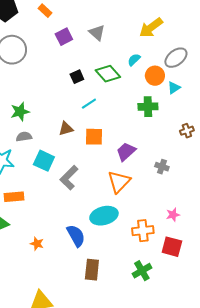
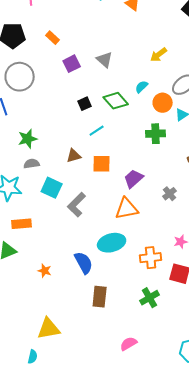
yellow arrow: (151, 28) -> (159, 55), size x0.7
gray cross: (162, 167) -> (170, 194), turned 32
orange triangle: (119, 182) -> (127, 209), turned 35

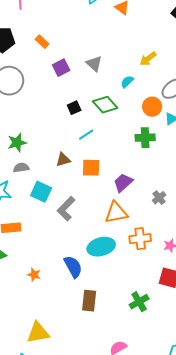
cyan semicircle: (142, 87) -> (127, 82), moved
orange cross: (151, 258) -> (140, 239), moved

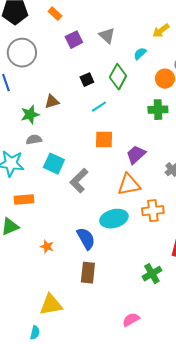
green diamond: (105, 105) -> (118, 77), turned 70
brown triangle: (63, 160) -> (52, 102), moved
brown rectangle: (89, 301) -> (88, 273), moved

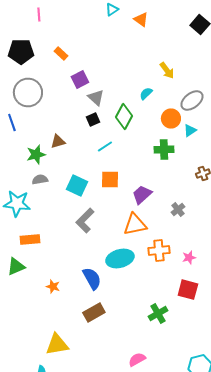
yellow arrow: (161, 31) -> (167, 70), turned -90
gray triangle: (107, 36) -> (96, 98), moved
cyan square: (54, 164) -> (77, 186), moved
brown rectangle: (88, 273) -> (94, 312), turned 55

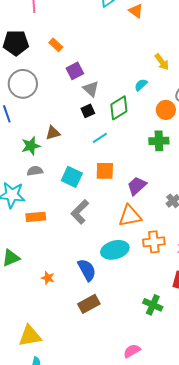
green diamond: (124, 116) -> (119, 108), turned 30
orange rectangle: (30, 240) -> (36, 217), moved
green cross: (158, 314) -> (153, 305), turned -36
yellow triangle: (57, 344) -> (30, 336), moved

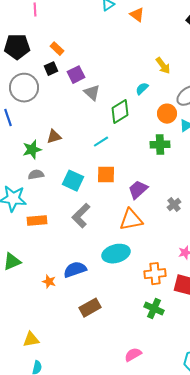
black square: (88, 111) -> (51, 69), moved
orange cross: (154, 242) -> (155, 274), moved
blue semicircle: (87, 270) -> (75, 270), moved, turned -80
yellow triangle: (30, 336) -> (31, 340), size x0.7

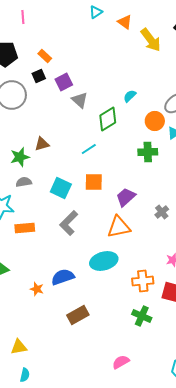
yellow arrow: (163, 66) -> (151, 40), moved, size x1.4

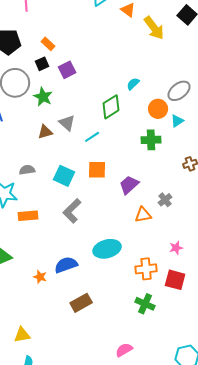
gray triangle: (80, 100) -> (67, 123), moved
green star: (20, 157) -> (43, 97), moved, turned -30
orange triangle: (119, 227) -> (143, 215), moved, size x0.7

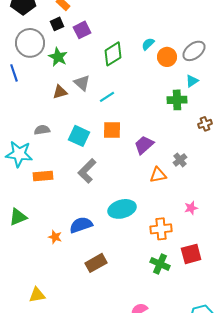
green diamond: (111, 107) -> (113, 54), moved
orange circle: (158, 109) -> (167, 57), moved
green cross: (151, 140) -> (177, 100), moved
red square: (175, 280) -> (191, 254), moved, turned -30

